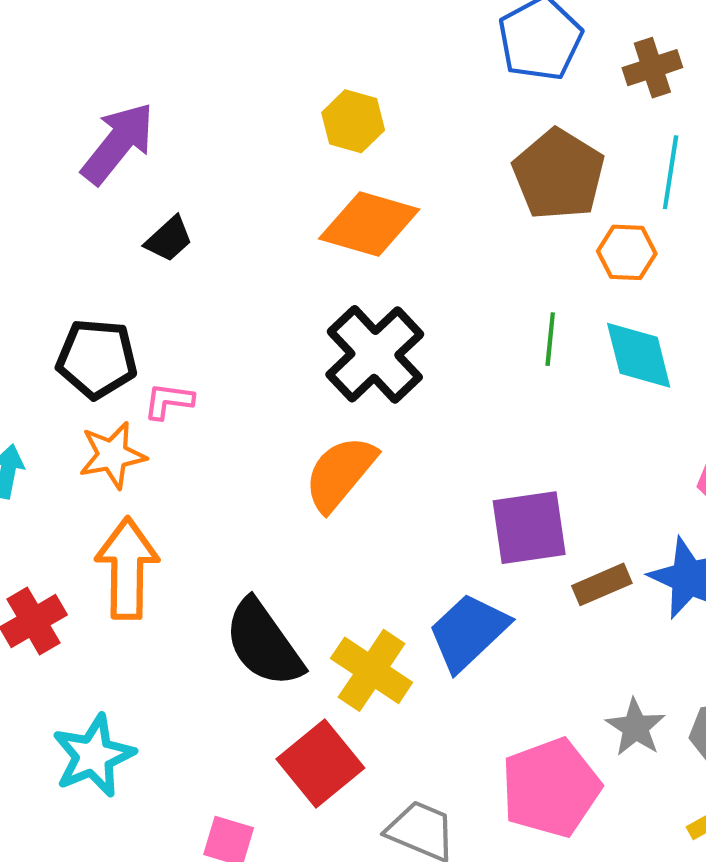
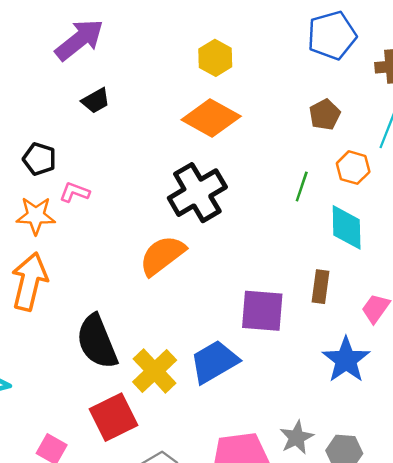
brown pentagon: (559, 174) -> (325, 115), size x0.6
green line: (550, 339) -> (302, 186), moved
black pentagon: (97, 359) -> (39, 159), size x0.7
brown rectangle: (602, 584) -> (321, 287), moved, turned -72

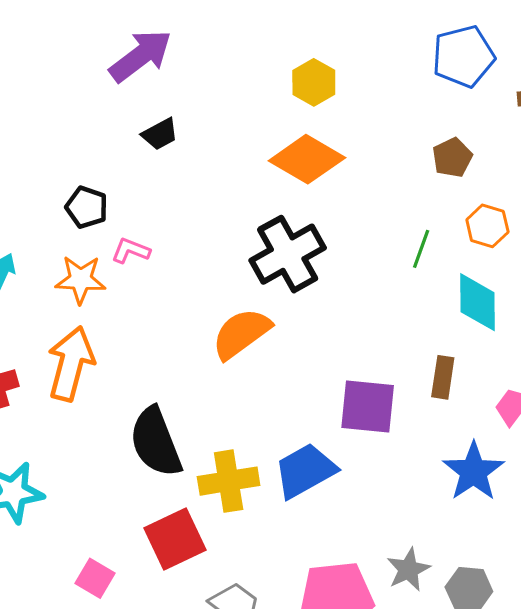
yellow cross: (155, 371) -> (229, 481), turned 33

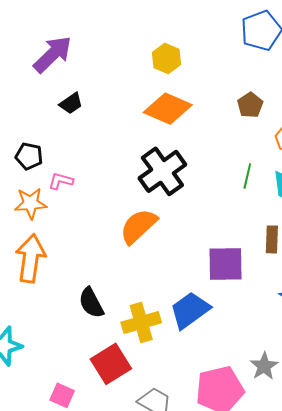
brown pentagon: (452, 157) -> (250, 105), moved
green line: (421, 249) -> (247, 176), moved
black semicircle: (156, 442) -> (91, 303), size x0.7

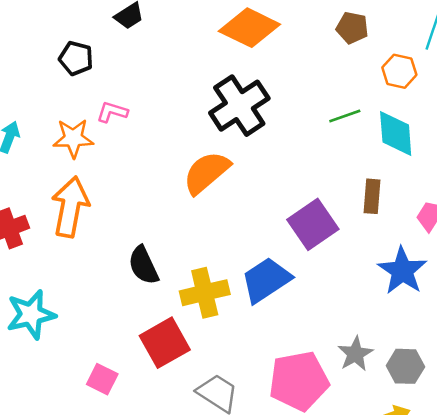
brown pentagon: (250, 105) -> (352, 28), turned -30
black pentagon: (29, 156) -> (76, 58), moved
green line: (247, 176) -> (345, 116), turned 55
purple square: (225, 264) -> (313, 224), turned -36

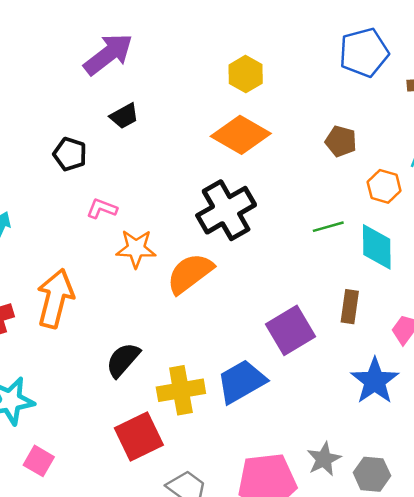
orange star: (73, 138) -> (136, 249), moved
black semicircle: (143, 265) -> (123, 360), turned 63
pink square: (102, 379) -> (39, 461), moved

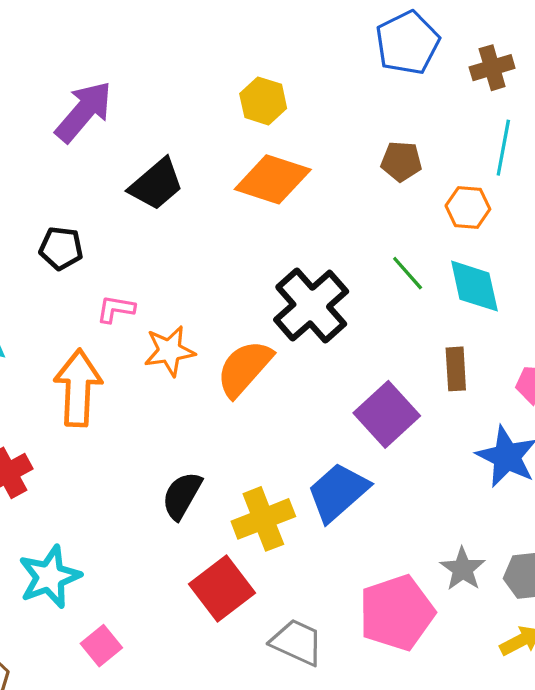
black trapezoid: (124, 116) -> (156, 184), moved, size x1.5
black cross: (226, 210) -> (311, 306), moved
green line: (328, 227) -> (408, 273), turned 76
orange arrow: (55, 298) -> (78, 388), moved
pink square: (39, 461) -> (101, 646), turned 32

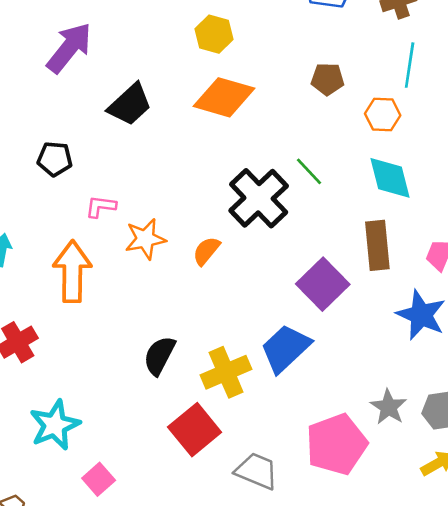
green line: (408, 273) -> (309, 171), moved
orange semicircle: (244, 368) -> (206, 251), size x0.6
brown rectangle: (456, 369) -> (377, 245), size x1.4

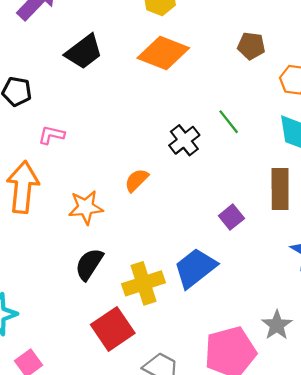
black cross: (259, 198) -> (184, 140), size x0.6
orange star: (145, 239) -> (86, 207), moved
purple square: (323, 284) -> (231, 217), size x0.6

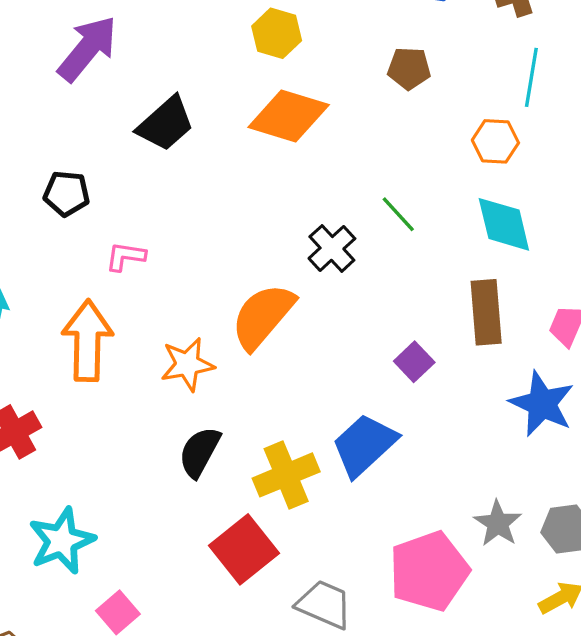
brown pentagon: (251, 46) -> (409, 68), moved
orange semicircle: (137, 180) -> (263, 316), size x1.8

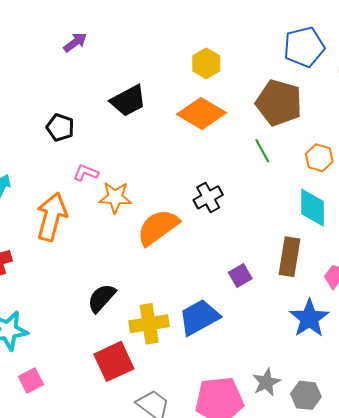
purple arrow: (87, 49) -> (75, 42), moved, size x0.6
brown pentagon: (409, 68) -> (279, 103), size x1.8
green line: (398, 214) -> (262, 151), moved
orange star: (187, 364) -> (115, 197), moved

